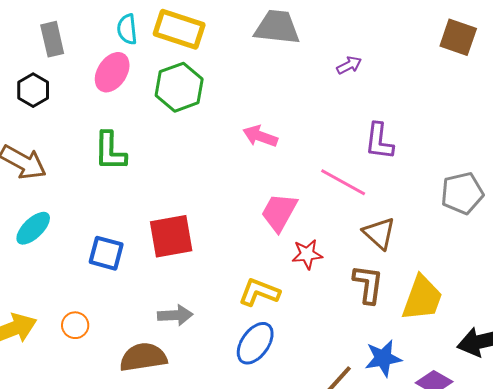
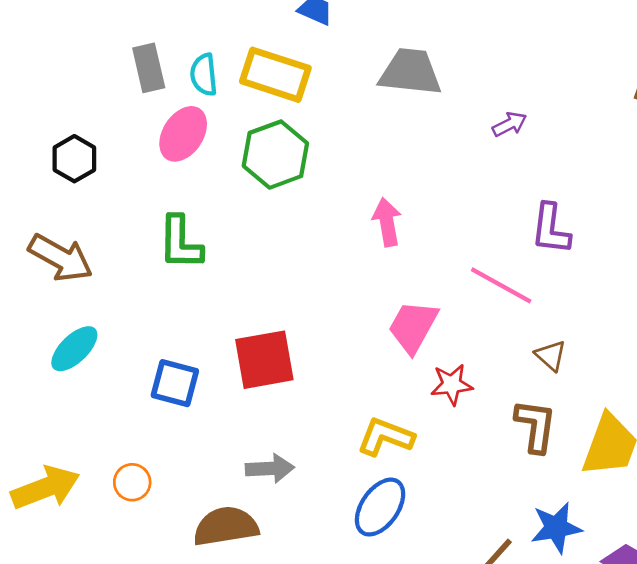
gray rectangle: (52, 39) -> (149, 68), moved
pink arrow: (260, 136) -> (387, 222), turned 60
brown triangle: (379, 233) -> (551, 356), size x0.7

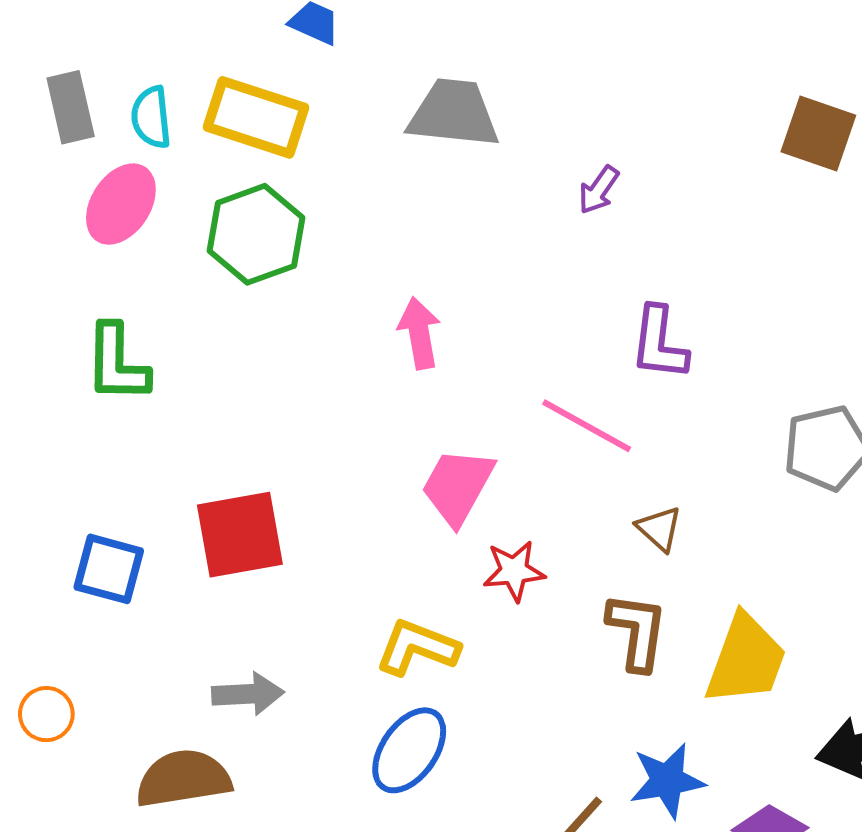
purple arrow: (509, 124) -> (599, 190), turned 152

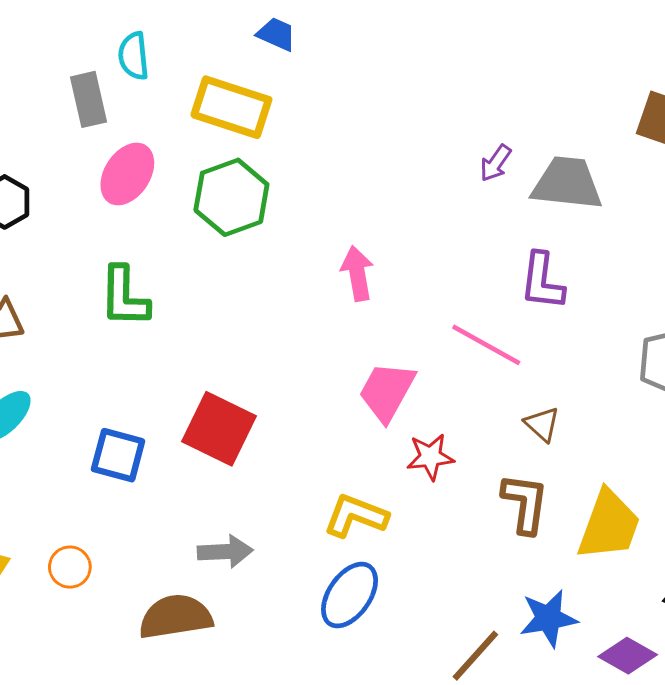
gray trapezoid: (454, 113) -> (567, 183), moved
cyan semicircle: (151, 117) -> (134, 56), moved
red square: (240, 535) -> (219, 429), turned 36

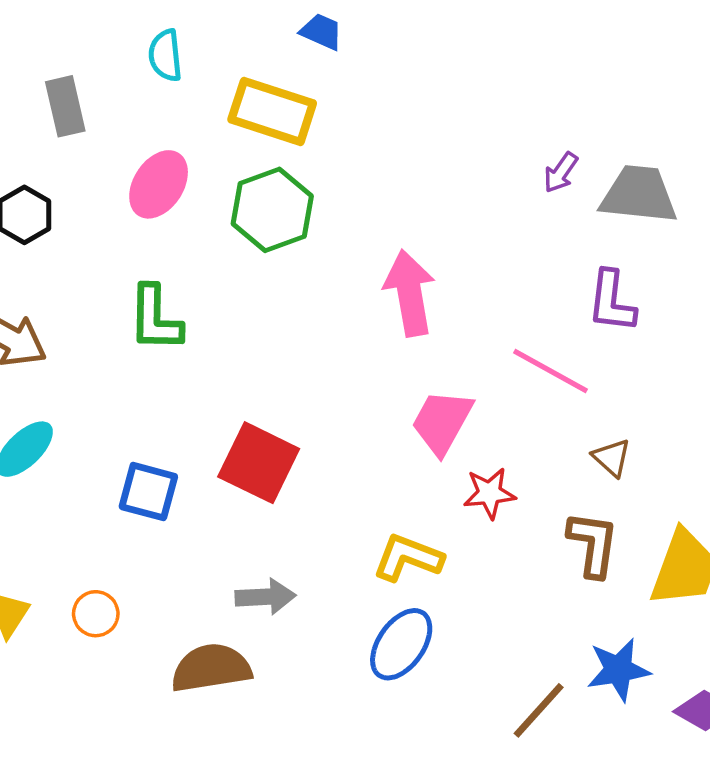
gray rectangle: (89, 99) -> (65, 106), moved
pink arrow: (357, 273) -> (410, 293), size x1.4

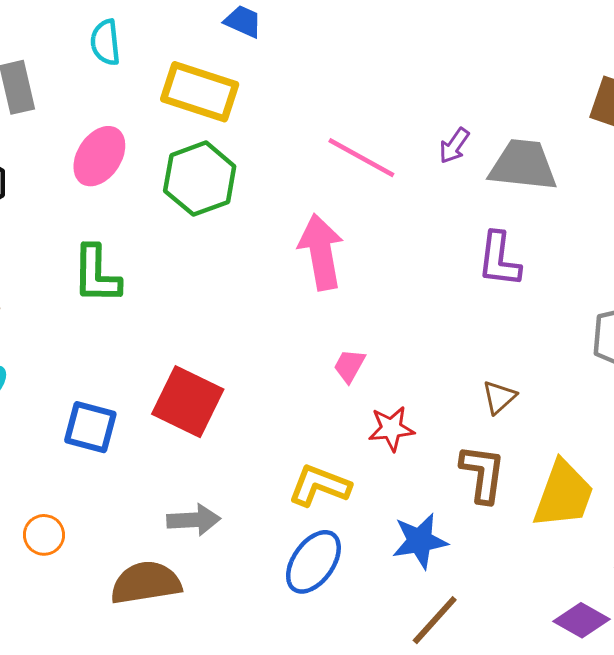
pink line: (551, 371) -> (361, 158), moved
pink trapezoid: (442, 422) -> (349, 366), size x0.6
brown triangle: (612, 458) -> (499, 397), turned 36
blue star: (618, 670) -> (420, 541), moved

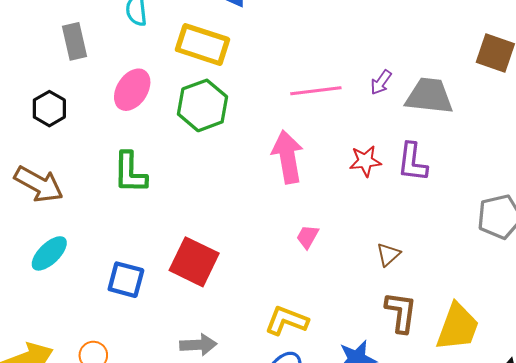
pink line: (361, 158) -> (316, 91), turned -36
brown triangle: (499, 397) -> (388, 254), moved
red star: (391, 429) -> (365, 161), moved

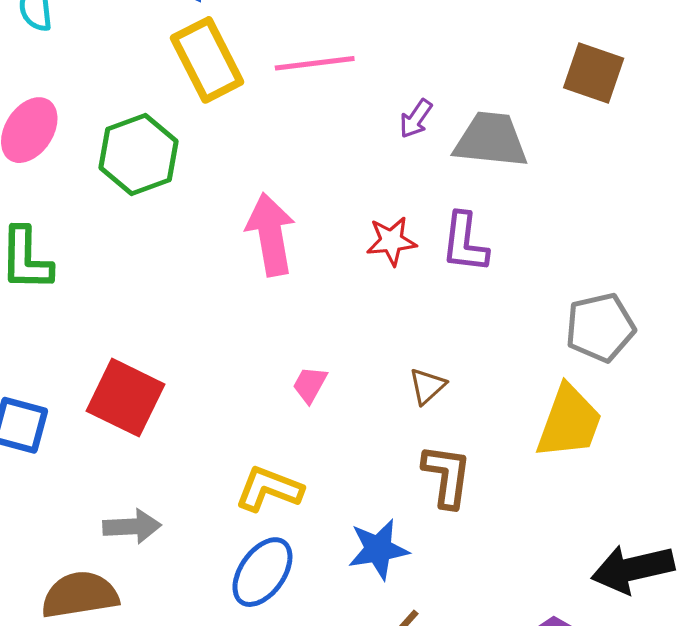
yellow rectangle: (203, 45) -> (207, 60), moved, turned 45
pink line: (316, 91) -> (315, 63), moved
pink trapezoid: (307, 237) -> (310, 385), moved
yellow trapezoid: (458, 327) -> (569, 422), moved

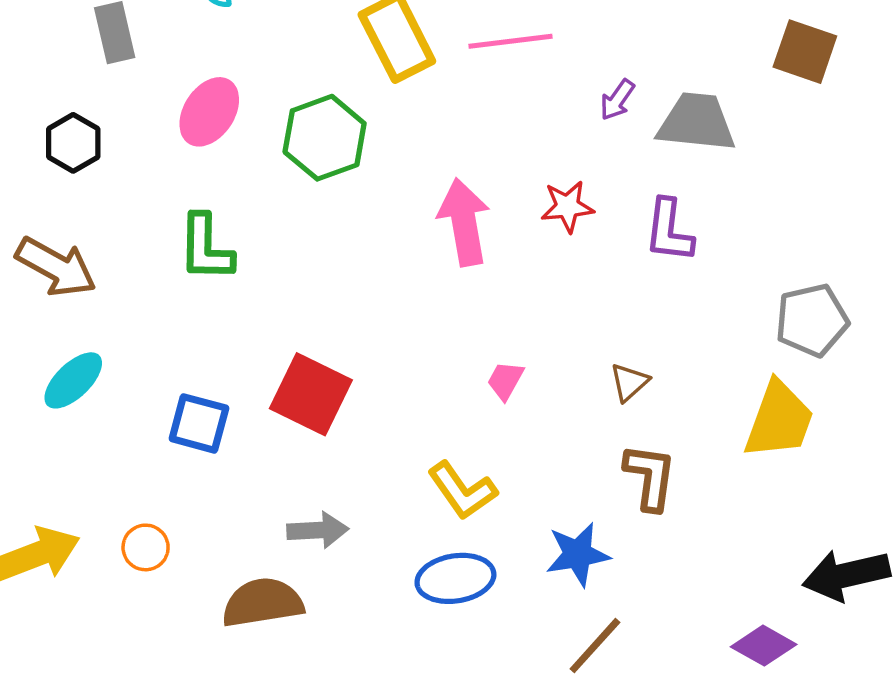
red star: (391, 241) -> (567, 207), moved
yellow L-shape: (269, 489) -> (462, 491), turned -146
blue ellipse: (262, 572) -> (455, 578), turned 46

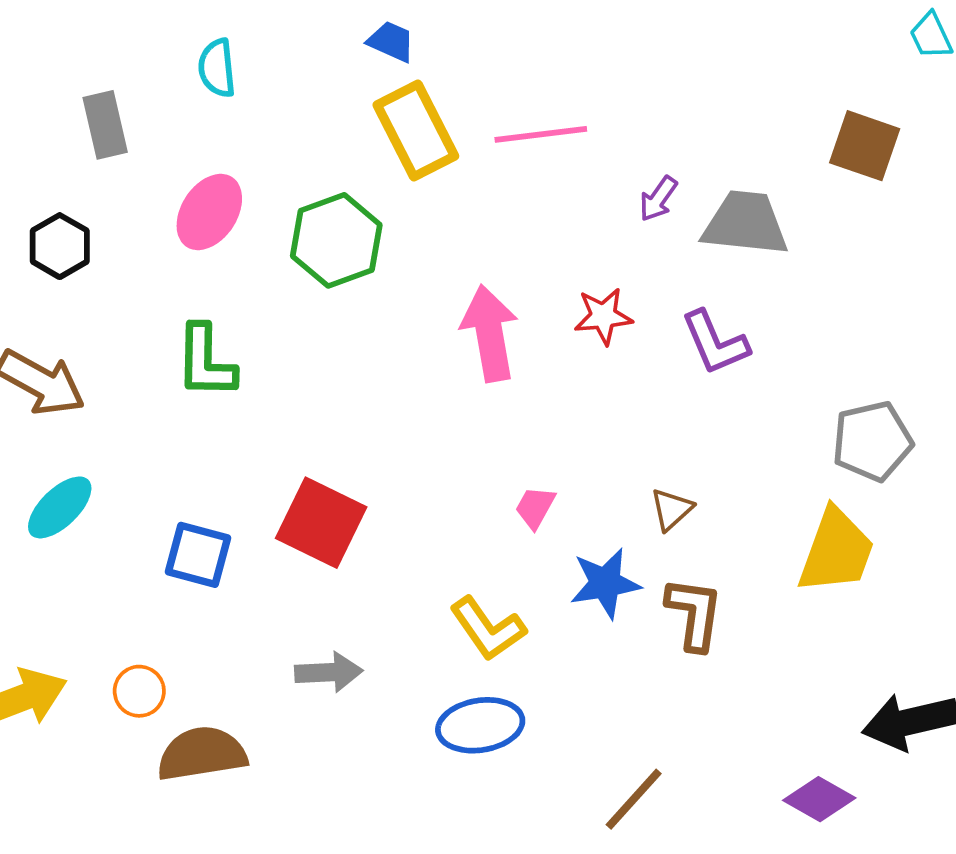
purple L-shape: (669, 231) -> (715, 343), turned -30
blue star: (578, 554) -> (605, 583), moved
brown semicircle: (263, 603) -> (202, 754), moved

